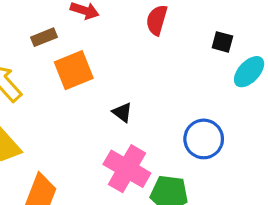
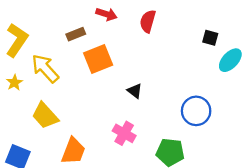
red semicircle: (157, 20) -> (148, 21), moved
pink cross: (127, 169) -> (124, 133), moved, size x0.7

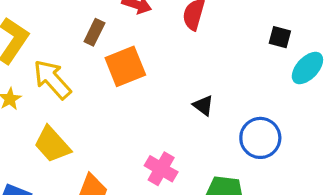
brown rectangle: (76, 34) -> (94, 32), turned -42
black triangle: (135, 91) -> (203, 105), moved

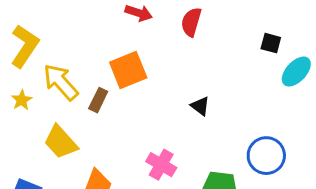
brown rectangle: (94, 32) -> (98, 100), moved
blue circle: (260, 138) -> (266, 156), moved

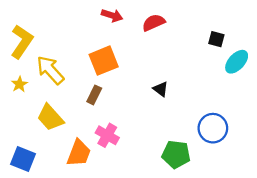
red semicircle: (191, 22) -> (154, 23), turned 50
brown rectangle: (98, 100) -> (94, 95), moved
pink cross: (161, 165) -> (107, 135), moved

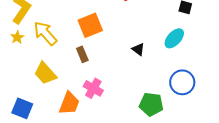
cyan ellipse: (237, 62) -> (174, 38), moved
yellow star: (19, 84) -> (17, 37), moved
brown rectangle: (94, 95) -> (82, 54), turned -49

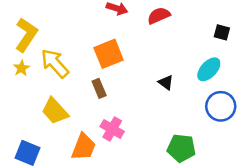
blue circle: (182, 82) -> (221, 106), moved

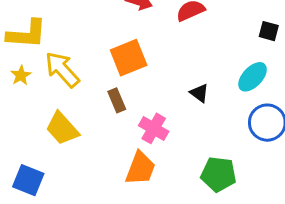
yellow L-shape: (26, 35) -> (27, 34), turned 60
pink cross: (112, 129) -> (154, 128), moved
orange trapezoid: (84, 147) -> (140, 168), moved

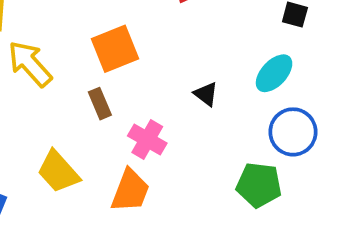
yellow trapezoid: (62, 128) -> (58, 172), moved
green pentagon: (219, 174) -> (259, 185), moved

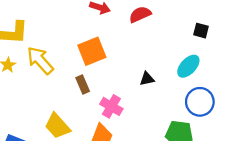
black triangle: (206, 94) -> (147, 79), turned -49

